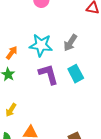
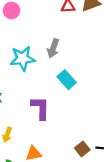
purple L-shape: (48, 74) -> (40, 108), moved, turned 30

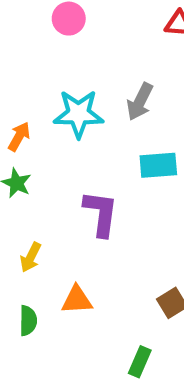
cyan rectangle: (67, 80) -> (158, 165), turned -60

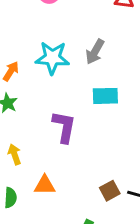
yellow arrow: (31, 257) -> (15, 154), turned 132

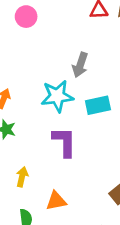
cyan star: (52, 58) -> (57, 96), moved
yellow arrow: (15, 154) -> (22, 177), turned 42

